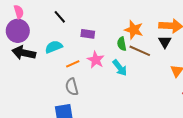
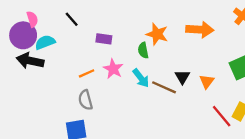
pink semicircle: (19, 12) -> (32, 19), moved
black triangle: (165, 42) -> (182, 77), moved
cyan semicircle: (54, 47) -> (45, 42), moved
brown line: (140, 51) -> (164, 87), moved

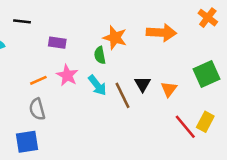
black line: (72, 19) -> (22, 21), turned -42
brown line: (164, 87) -> (122, 95), turned 40

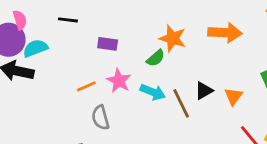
green semicircle: (100, 55) -> (156, 58), turned -120
black triangle: (143, 84) -> (204, 91), turned 30
cyan arrow: (97, 85) -> (153, 92), turned -30
gray semicircle: (37, 109) -> (100, 118), moved

